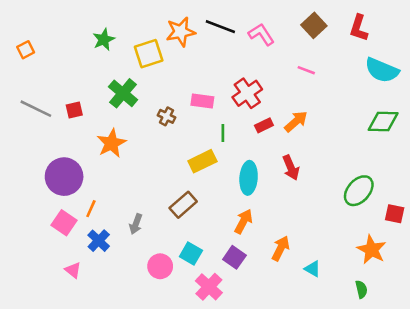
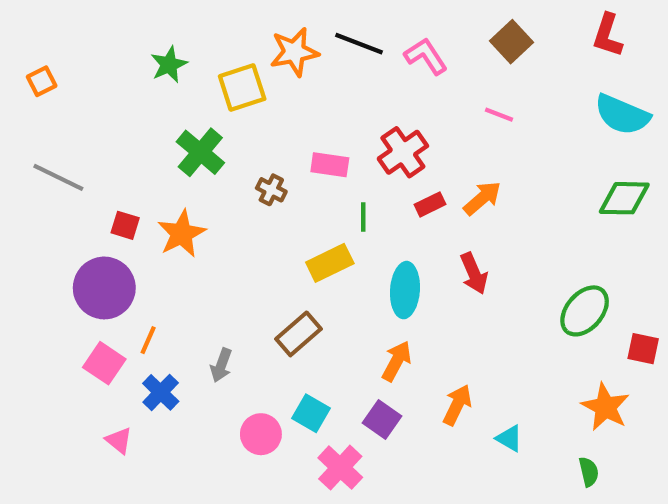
red L-shape: (359, 28) -> (608, 35), moved
red square: (74, 110) -> (125, 225), moved, turned 30

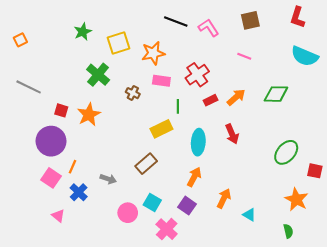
brown square: (511, 42) -> (250, 20), turned 30
orange star: (294, 52) -> (153, 53), moved
green diamond: (624, 198) -> (276, 94), moved
gray arrow: (221, 365) -> (108, 179), turned -91

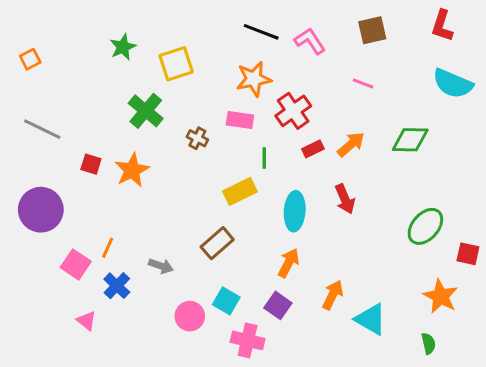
orange star: (153, 53) -> (254, 79), moved
purple circle: (51, 141) -> (41, 210), moved
cyan triangle: (249, 215) -> (371, 319), size x1.6
pink cross: (167, 229) -> (248, 340), turned -30

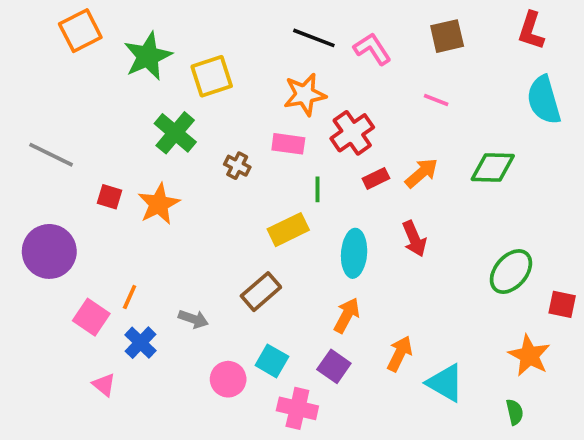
green star: (123, 47) -> (148, 56), size x1.5
orange square: (30, 59) -> (80, 31), moved, size x1.6
cyan semicircle: (453, 84) -> (544, 100), turned 51

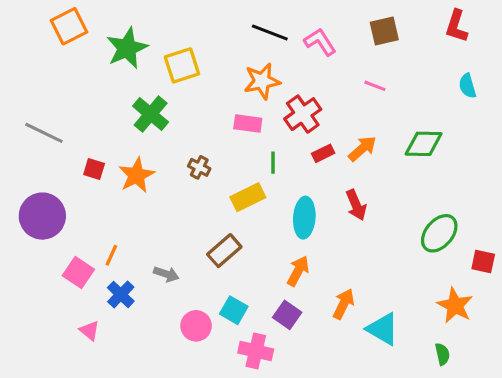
cyan semicircle: (544, 100) -> (467, 86), size x0.6
brown cross: (237, 166) -> (199, 167), moved

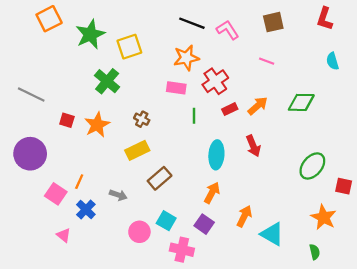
yellow rectangle: (248, 197) -> (137, 150), moved

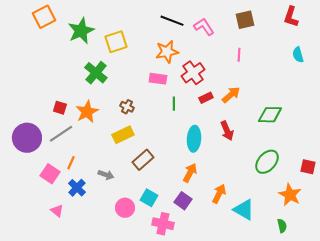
pink line: (267, 61) -> (239, 55), turned 72
gray line: (31, 95) -> (61, 134), moved, turned -60
green diamond: (301, 102) -> (270, 115), moved
green ellipse: (312, 166) -> (267, 162), moved

